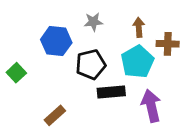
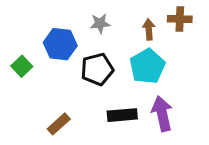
brown cross: (168, 44) -> (180, 19), moved
green square: (16, 73) -> (22, 66), moved
black rectangle: (111, 92) -> (122, 115), moved

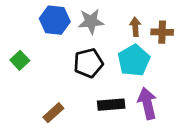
brown cross: (180, 19) -> (162, 32), moved
gray star: (100, 23) -> (91, 21), size x1.4
blue hexagon: (60, 44) -> (55, 20), moved

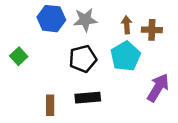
purple arrow: (147, 103) -> (158, 88), moved, turned 44
black rectangle: (111, 105) -> (88, 98), moved
brown rectangle: (53, 113) -> (50, 105), turned -48

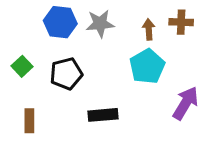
brown cross: (152, 30) -> (181, 22), moved
black pentagon: (83, 59) -> (66, 74), moved
brown rectangle: (50, 105) -> (29, 121), moved

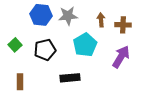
brown cross: (181, 22) -> (123, 25), moved
cyan pentagon: (147, 66) -> (85, 45), moved
purple arrow: (186, 103) -> (121, 57), moved

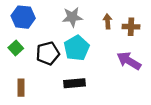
blue hexagon: (41, 15) -> (23, 17), moved
cyan pentagon: (85, 45) -> (77, 48), moved
purple arrow: (121, 57) -> (129, 61), turned -90

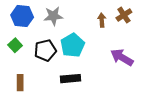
gray star: (72, 17) -> (53, 16), moved
brown cross: (131, 27) -> (124, 15), moved, turned -35

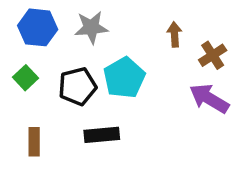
brown cross: (124, 15) -> (213, 55), moved
black rectangle: (70, 79) -> (102, 135), moved

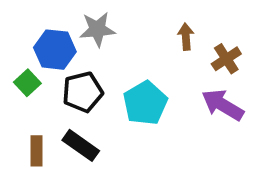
blue hexagon: (38, 27) -> (55, 50), moved
cyan pentagon: (124, 78) -> (145, 103), moved
black rectangle: (102, 135) -> (81, 145), moved, turned 40

